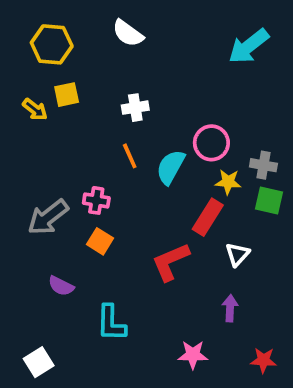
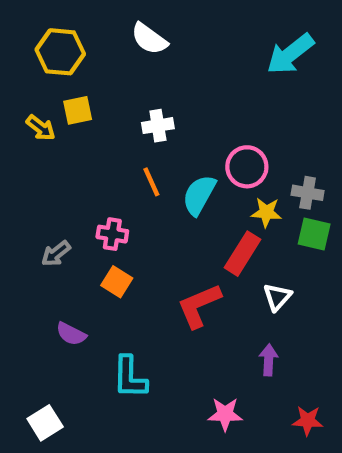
gray arrow: (48, 217) -> (56, 254), size x0.6

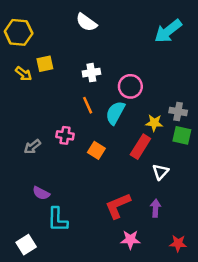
yellow hexagon: (60, 52) -> (19, 32), moved
pink circle: (247, 167) -> (130, 86), moved
orange square: (117, 282) -> (96, 150), moved
red L-shape: (199, 306) -> (118, 206), moved
cyan L-shape: (130, 377) -> (57, 220), moved

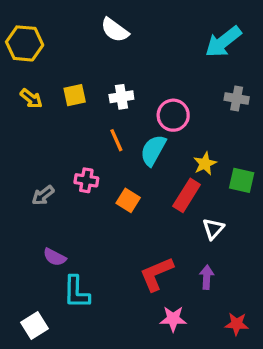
yellow square: (45, 64) -> (75, 95), moved
gray cross: (178, 112) -> (237, 98), moved
yellow star: (154, 123) -> (205, 164), turned -30

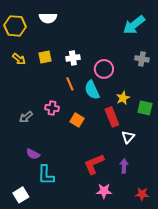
white semicircle: (115, 30) -> (48, 18), moved, turned -36
cyan semicircle: (153, 150) -> (92, 90), turned -54
red rectangle: (187, 195) -> (112, 117), turned -54

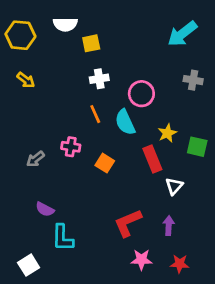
yellow square: (45, 57) -> (91, 43), moved
red star: (142, 194) -> (180, 264), moved

